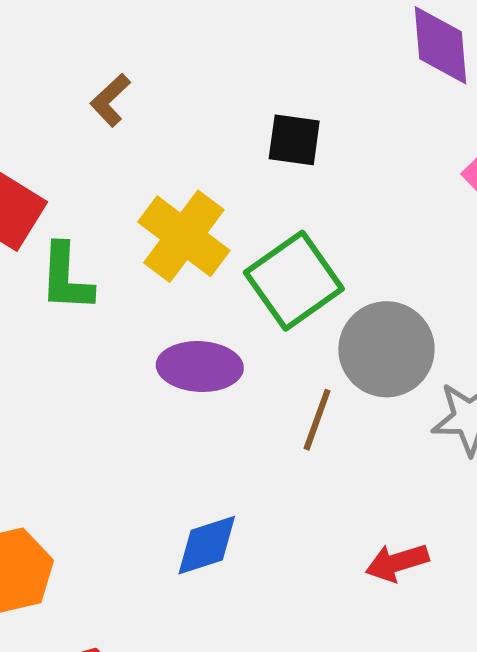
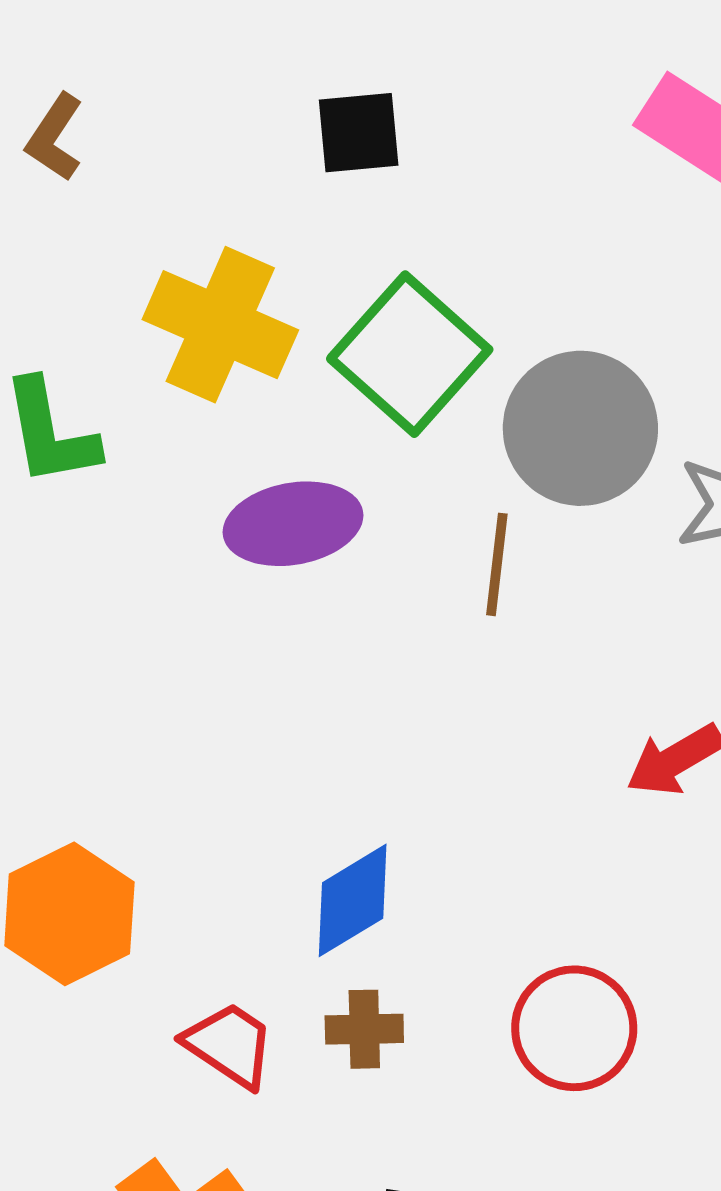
blue diamond: (207, 545) -> (353, 900), moved

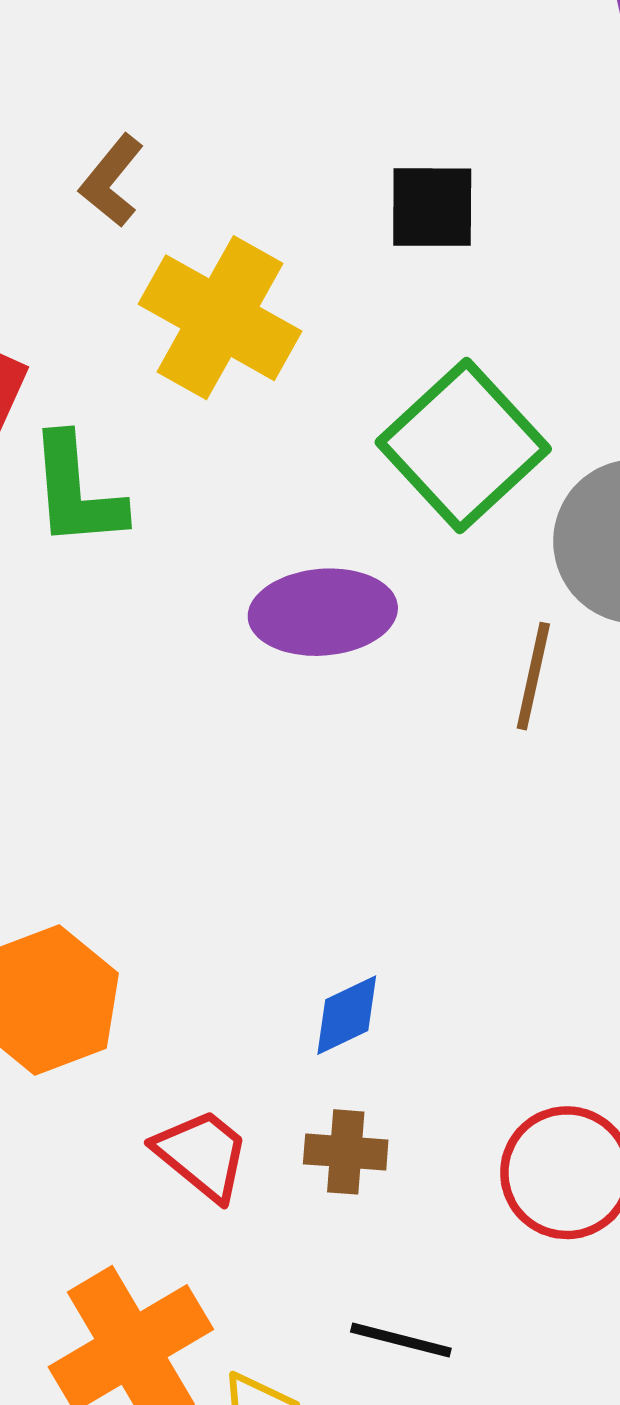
yellow cross: (220, 325) -> (220, 318), moved
blue diamond: (353, 900) -> (347, 1015), size x0.7

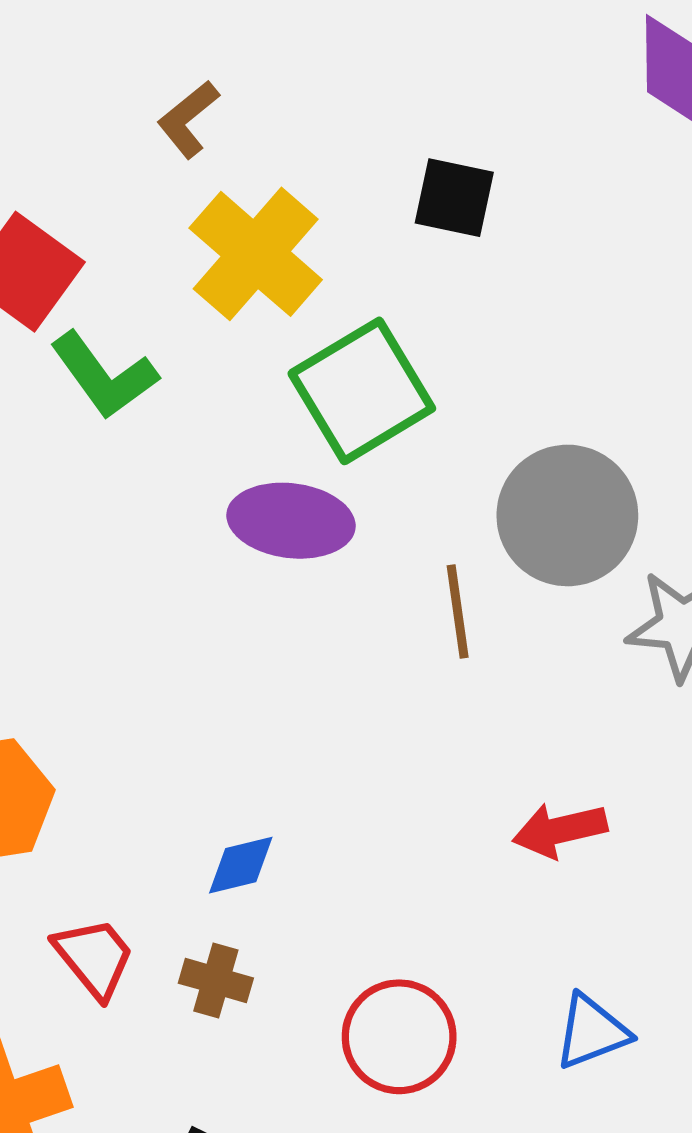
green square: (463, 446) -> (362, 391), moved
green L-shape: (76, 491) -> (104, 375), turned -43
brown line: (533, 676) -> (458, 611), turned -32

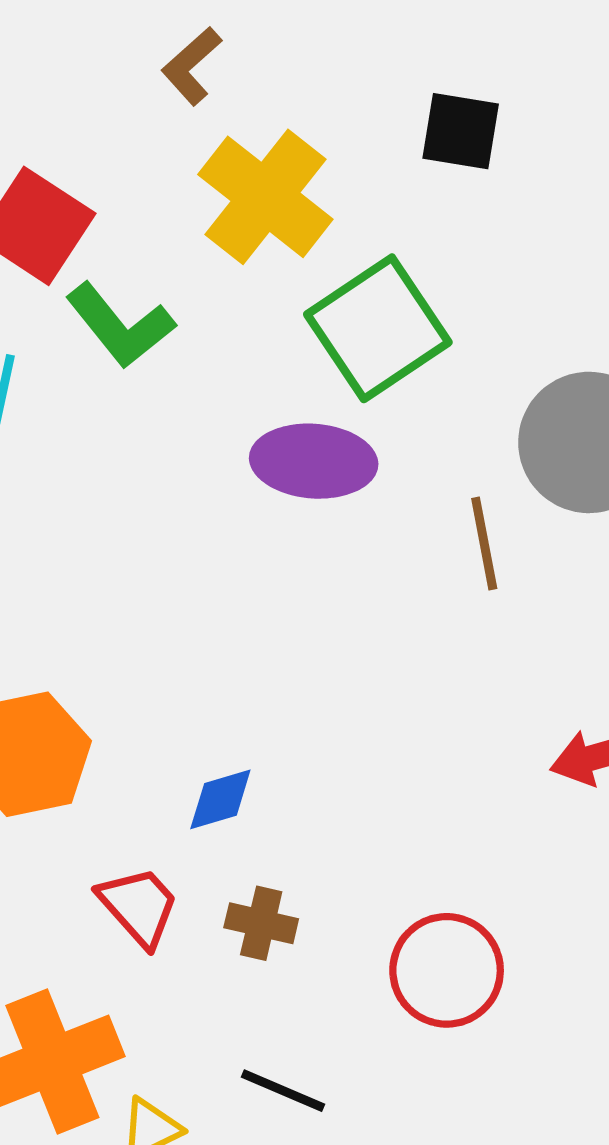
blue diamond: (241, 865) -> (220, 799), moved

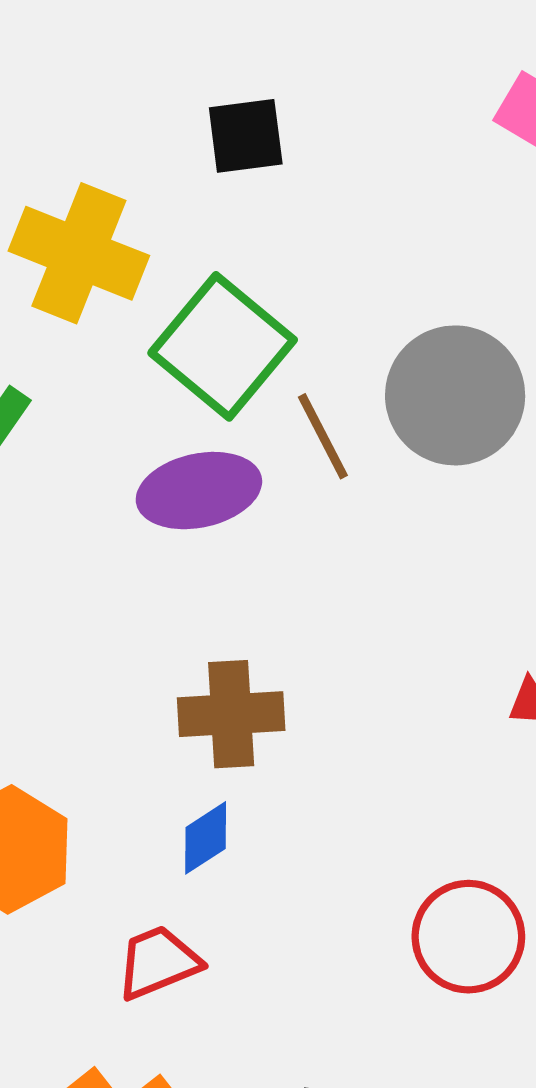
brown line: (484, 543) -> (323, 436), moved
red trapezoid: (139, 906) -> (158, 962), turned -54
brown cross: (261, 923) -> (231, 714), moved, size x1.5

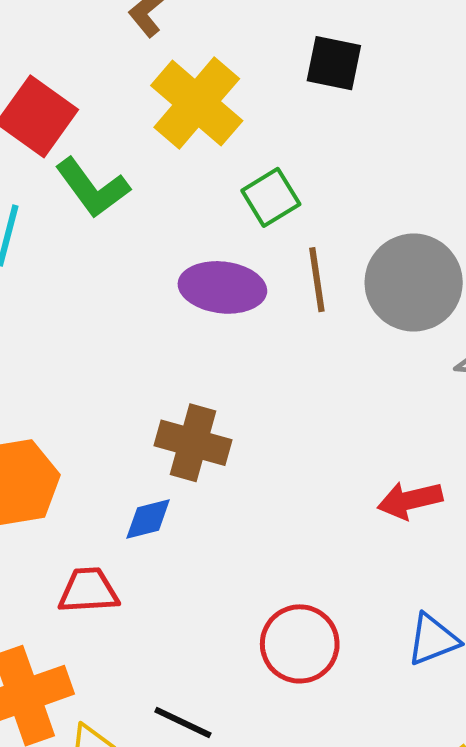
green square: (223, 346) -> (271, 197), size x0.6

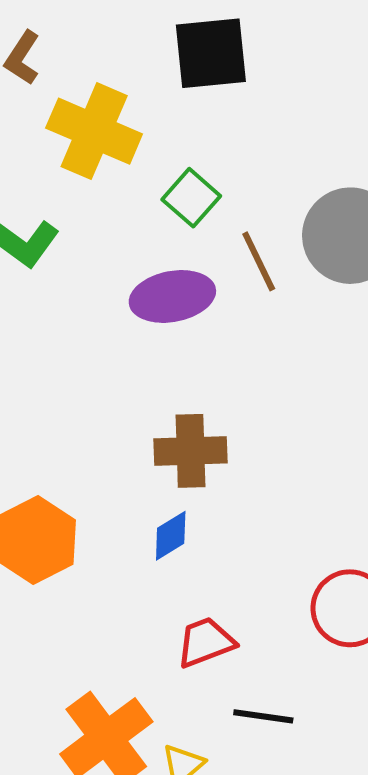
black square: (334, 63) -> (211, 53), size x1.4
red trapezoid: (88, 591) -> (206, 642), moved

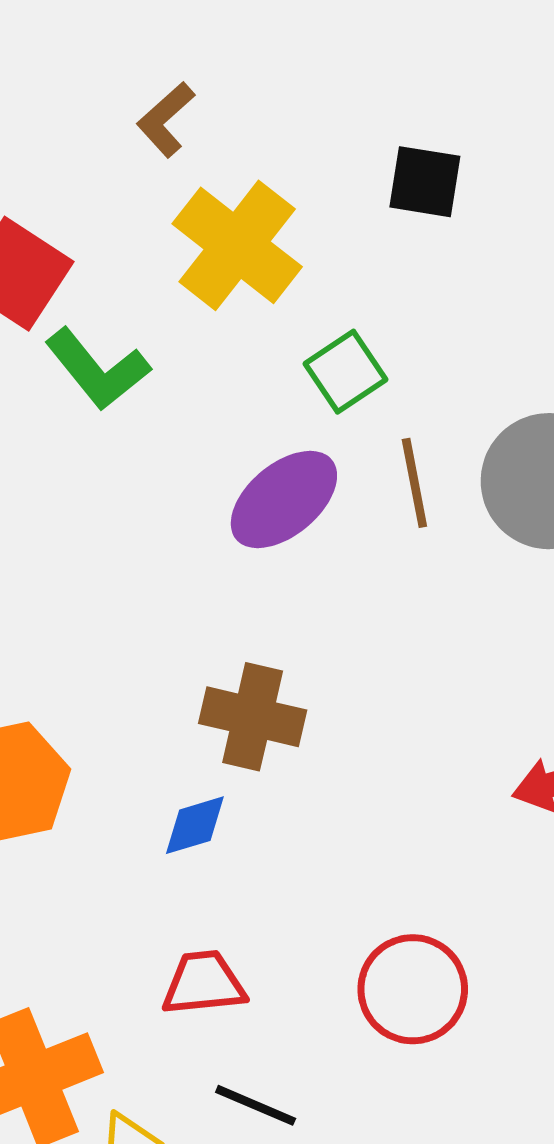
black square: (211, 53) -> (425, 182), size x0.7
purple ellipse: (172, 296) -> (284, 499), turned -44

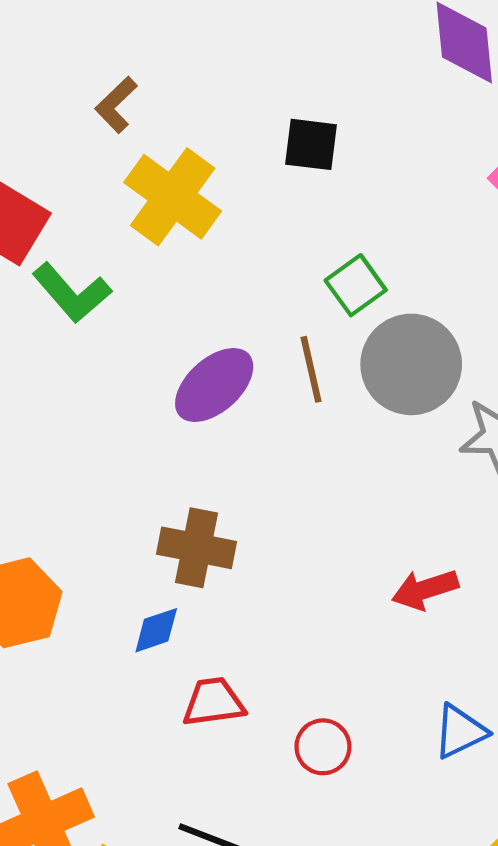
green square: (346, 372) -> (356, 285), moved
red trapezoid: (204, 983) -> (213, 702), moved
red circle: (413, 989) -> (323, 747), size x0.7

